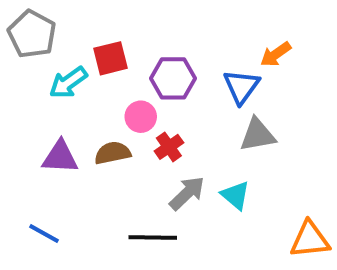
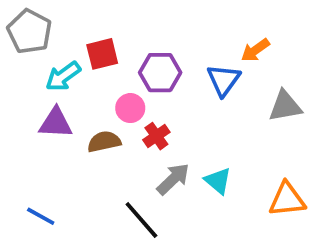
gray triangle: (258, 135) -> (285, 106), moved
purple triangle: (60, 157) -> (56, 123), moved
black line: (153, 238) -> (141, 220), turned 48
orange triangle: (310, 240) -> (287, 199), moved

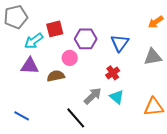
gray pentagon: (29, 32) -> (16, 17), turned 30
orange arrow: (255, 50) -> (156, 22), moved
red cross: (156, 136) -> (113, 73), moved

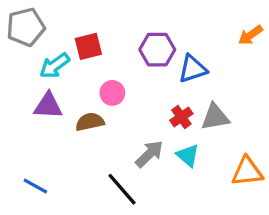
purple hexagon: (86, 39) -> (157, 50), moved
blue triangle: (120, 43) -> (193, 69), turned 36
gray triangle: (153, 57) -> (215, 117), moved

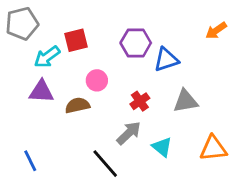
red cross: (181, 117) -> (140, 101), moved
cyan triangle: (188, 156) -> (162, 147), moved
blue line: (35, 186) -> (30, 161), turned 35

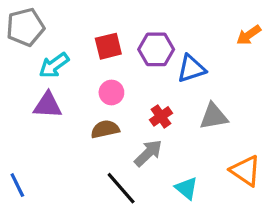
red square: (76, 40) -> (108, 46), moved
brown semicircle: (77, 105) -> (105, 129), moved
cyan triangle: (162, 147) -> (186, 188), moved
orange triangle: (213, 148) -> (246, 171), turned 40
blue line: (30, 161) -> (17, 185), moved

